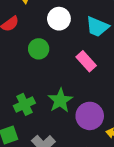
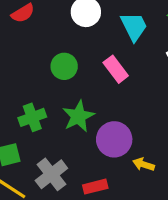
cyan trapezoid: (97, 27) -> (134, 26), turned -145
green circle: (39, 49) -> (64, 66), moved

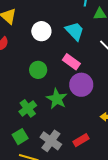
purple circle: (114, 139) -> (81, 85), moved

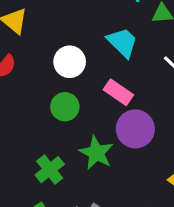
white circle: (41, 31) -> (70, 62), moved

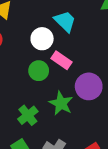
cyan trapezoid: (122, 42) -> (65, 21), moved
pink rectangle: (118, 92) -> (62, 60), moved

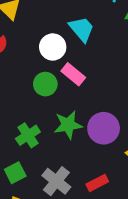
purple circle: (89, 86) -> (104, 128), moved
green star: (61, 103) -> (68, 125), turned 30

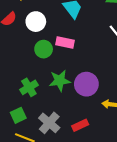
white circle: (53, 47) -> (36, 22), moved
pink rectangle: (73, 74) -> (65, 42), turned -30

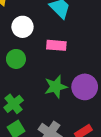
green circle: (44, 49) -> (16, 59), moved
green cross: (29, 87) -> (14, 104), moved

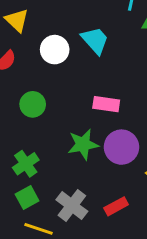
white circle: (22, 27) -> (55, 50), moved
pink rectangle: (56, 45) -> (106, 104), moved

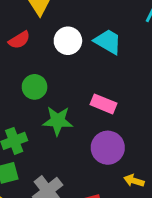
cyan trapezoid: (95, 40) -> (108, 42), turned -32
green star: (83, 144) -> (58, 121), moved

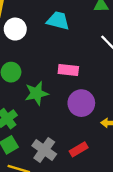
white circle: (68, 41) -> (15, 29), moved

